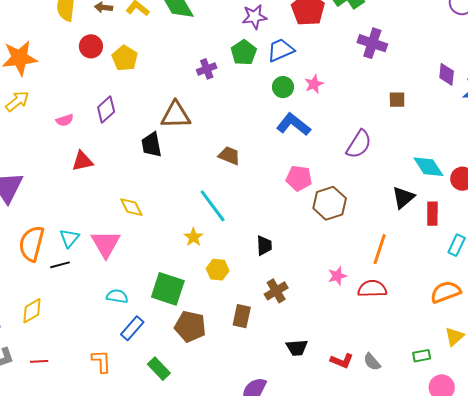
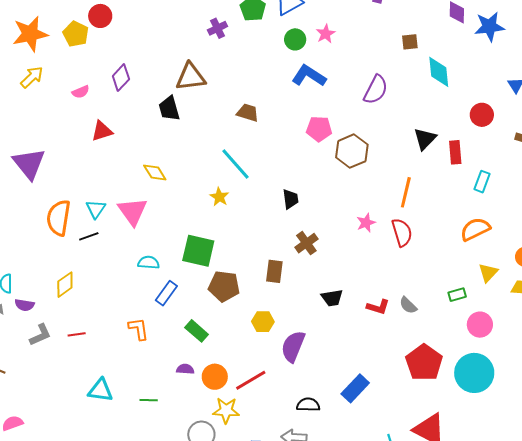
yellow pentagon: (125, 58) -> (76, 34), moved
cyan diamond: (428, 167) -> (439, 72), moved, turned 32
yellow hexagon: (218, 270) -> (263, 322), moved
red semicircle: (372, 289) -> (402, 232), turned 80

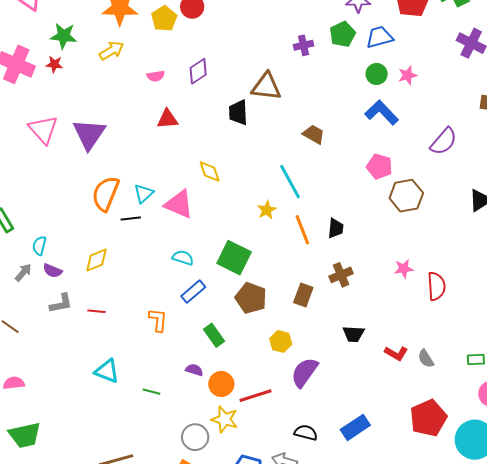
orange line: (406, 192) -> (302, 230), moved, turned -48
pink triangle: (132, 211) -> (179, 204), turned -44

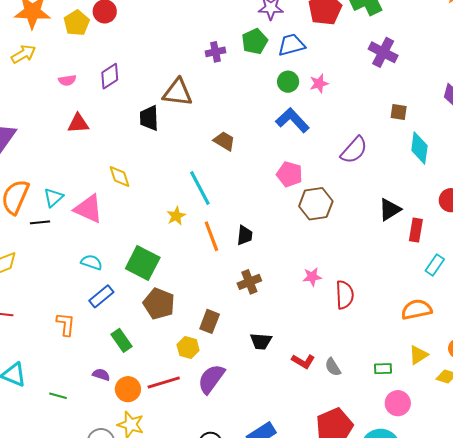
brown rectangle: (303, 295) -> (210, 321), moved
red line: (256, 396) -> (164, 382), moved

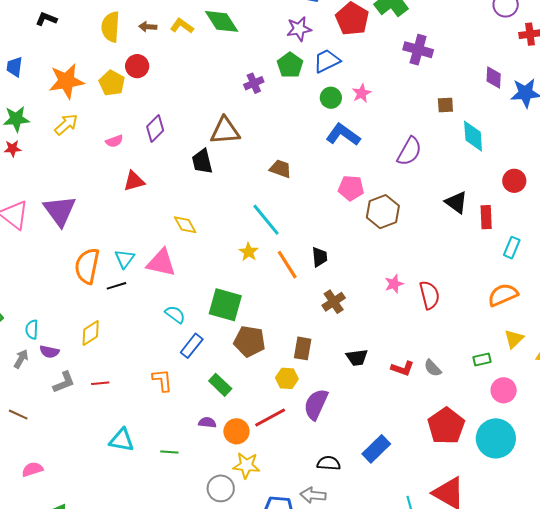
black triangle: (390, 210) -> (456, 202), turned -40
cyan semicircle: (92, 262) -> (175, 314), turned 30

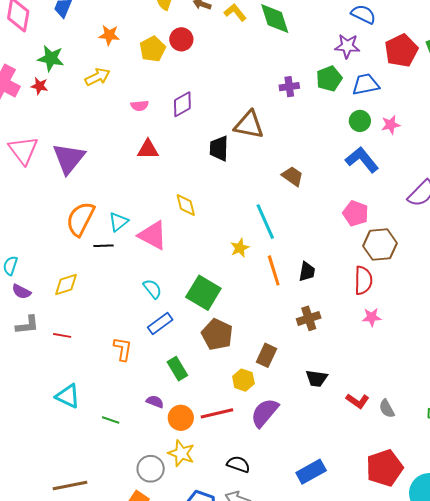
orange star: (66, 81) -> (109, 35), size x0.6
red semicircle: (429, 295) -> (363, 280), moved
black semicircle: (329, 463) -> (238, 464), moved

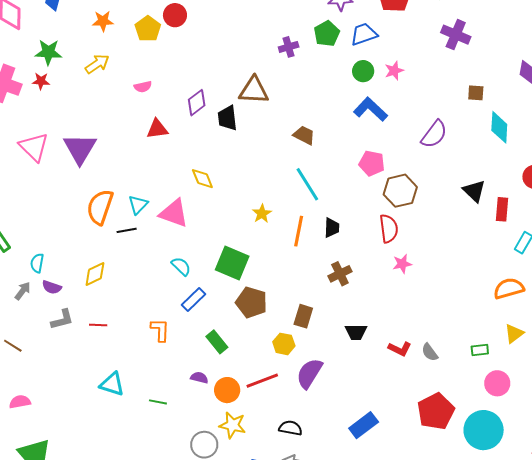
purple diamond: (182, 104) -> (197, 103), moved
cyan line: (265, 222) -> (307, 184), moved
orange line: (274, 270) -> (299, 231), turned 36

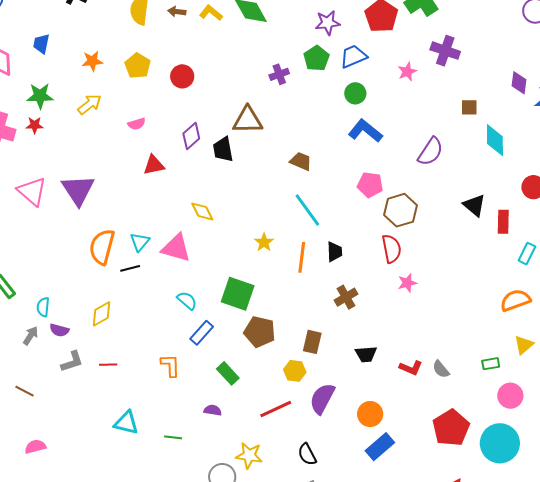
red circle: (175, 15) -> (182, 76), moved
pink star: (394, 71) -> (407, 72), moved
orange circle: (227, 390) -> (370, 414), moved
black semicircle: (291, 428) -> (307, 454), turned -125

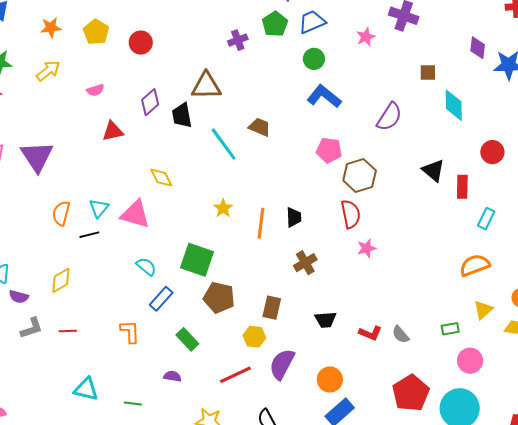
cyan line: (307, 210) -> (224, 144), moved
orange semicircle: (102, 247) -> (61, 213), size x0.7

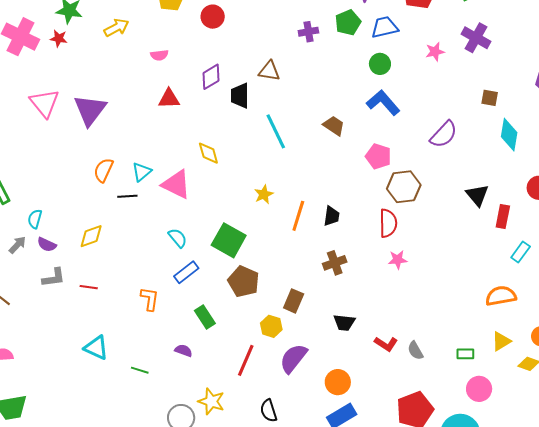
brown triangle: (206, 86) -> (269, 71), size x0.7
brown trapezoid: (260, 127) -> (334, 126), moved
red line: (235, 375) -> (246, 360), turned -52

